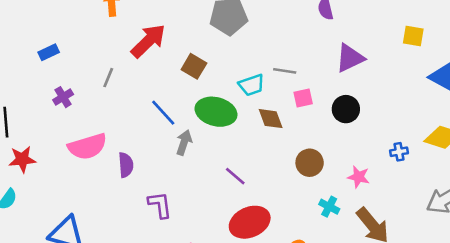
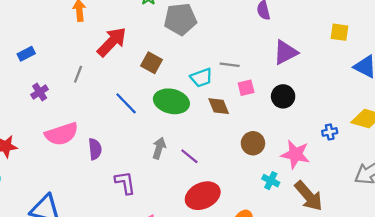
gray arrow: (184, 143) -> (159, 148), moved
pink star: (359, 177) -> (295, 154), size x1.5

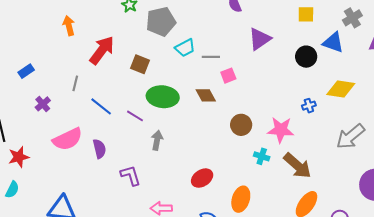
cyan trapezoid: (201, 78) -> (185, 48), moved
black circle: (283, 96) -> (306, 57), moved
blue line: (126, 103) -> (101, 106), moved
purple line: (189, 156) -> (135, 116), moved
red ellipse: (203, 196) -> (202, 178), size x0.7

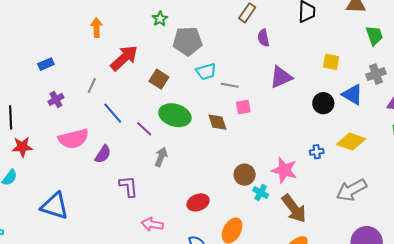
brown circle: (241, 125) -> (245, 175), moved
purple semicircle: (99, 149) -> (103, 154), turned 36

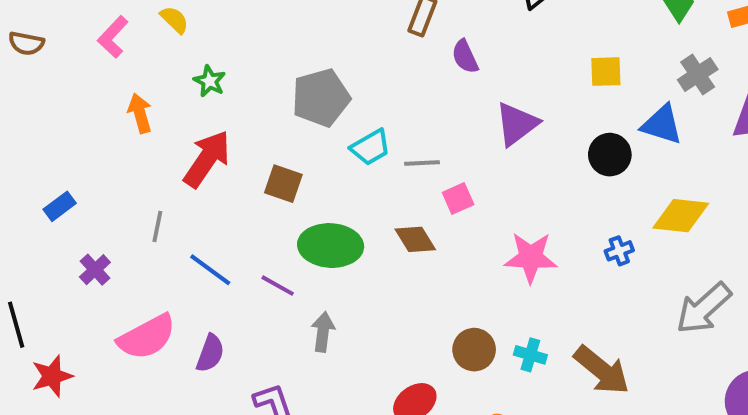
green star: (160, 19) -> (210, 81), moved
pink star: (284, 170) -> (531, 257), moved
brown circle: (245, 175) -> (474, 350), moved

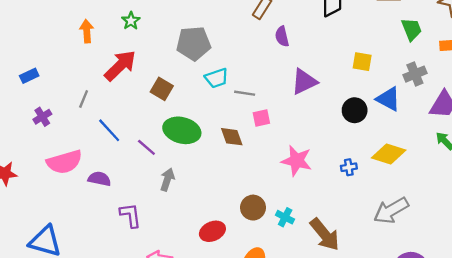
purple semicircle: (210, 353) -> (99, 179), turned -110

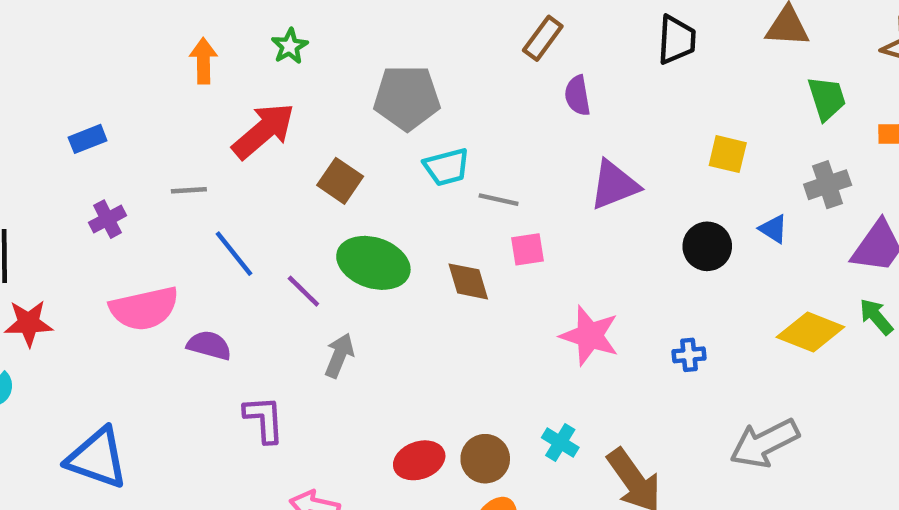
gray line: (84, 99) -> (189, 190), turned 60
blue triangle: (388, 99) -> (773, 229), size x0.6
yellow diamond: (389, 154) -> (810, 332), moved
brown circle: (253, 208) -> (485, 459), moved

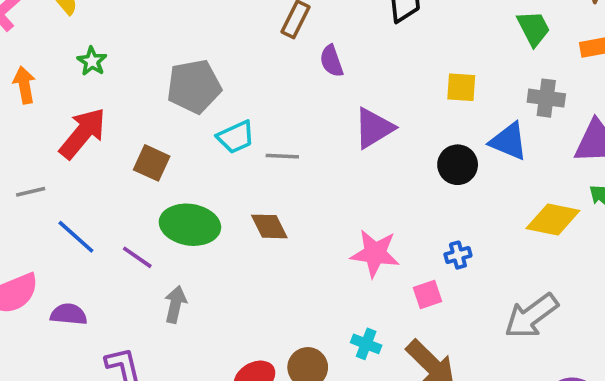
gray cross: (828, 185) -> (546, 98), turned 36
blue triangle: (773, 229) -> (509, 141), size x1.6
pink square: (527, 249) -> (428, 294), moved

